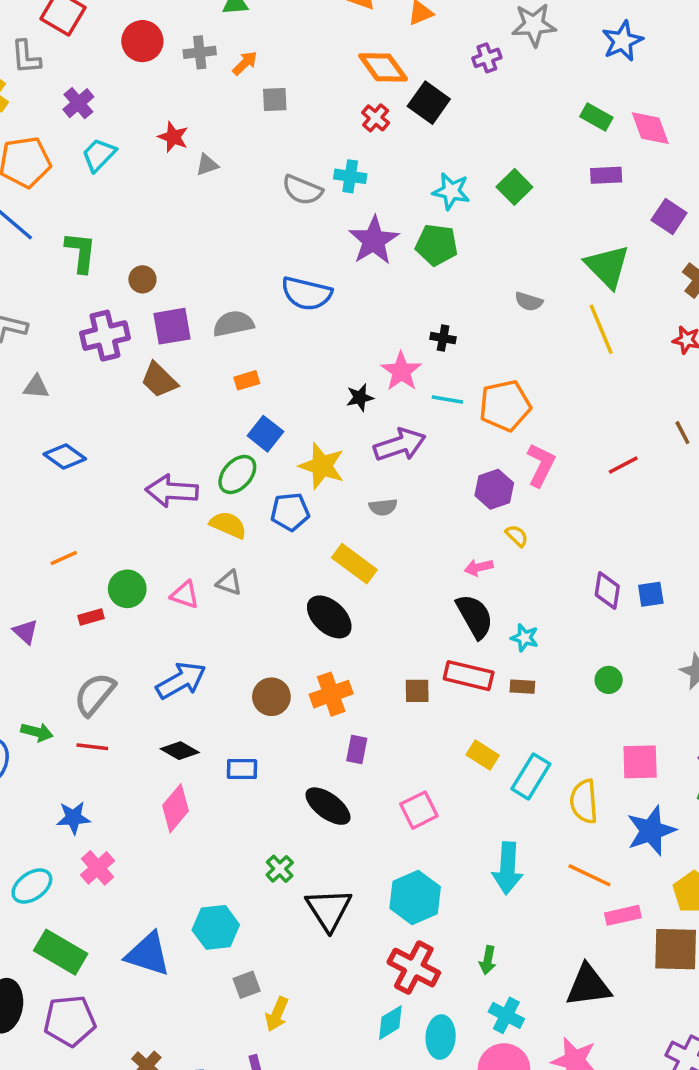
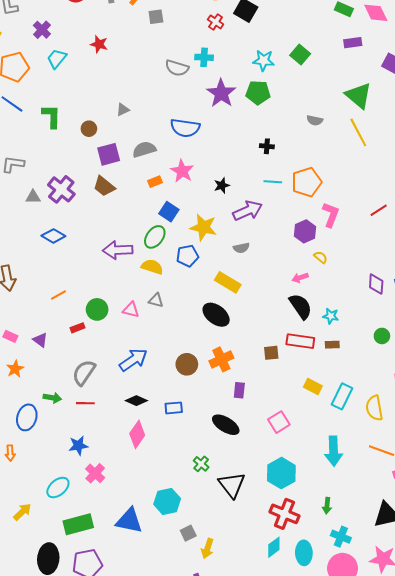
gray triangle: (207, 165) -> (123, 110), moved
purple cross: (105, 336) -> (61, 189), moved, turned -32
pink star: (401, 371) -> (182, 171), moved
green rectangle: (61, 952) -> (78, 524), turned -40

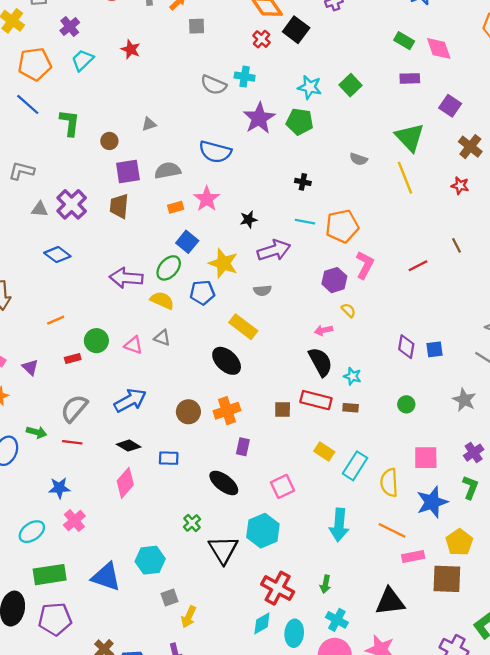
brown trapezoid: (104, 186) -> (119, 206), turned 50
cyan hexagon: (281, 473) -> (263, 531), moved

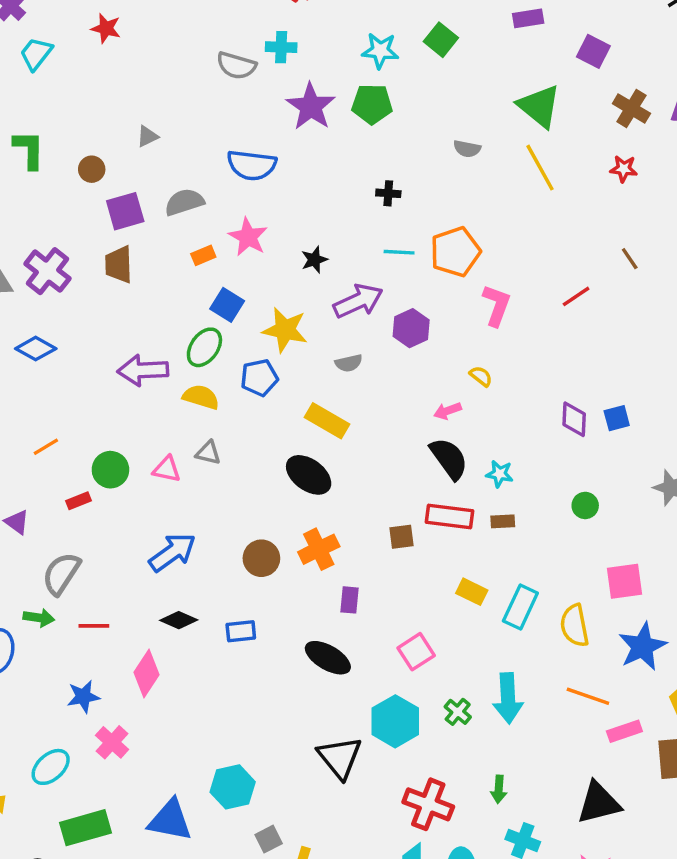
purple hexagon: (334, 280) -> (411, 328), moved
gray semicircle: (74, 408) -> (61, 574), moved
pink diamond: (125, 483) -> (147, 673), moved
green cross: (192, 523) -> (458, 712), moved

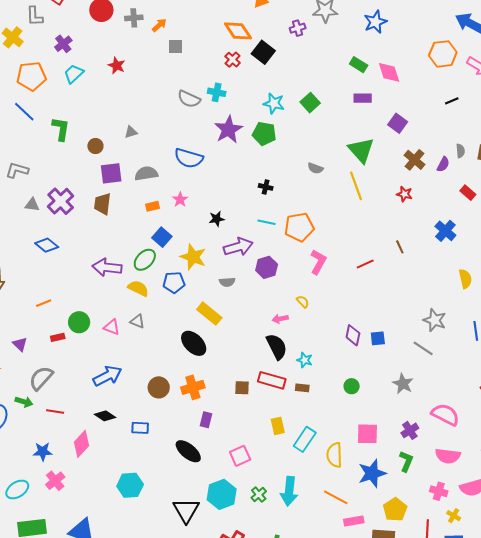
pink star: (248, 237) -> (180, 200), size x0.7
yellow rectangle: (472, 592) -> (278, 426), turned 42
cyan hexagon: (233, 787) -> (130, 485), moved

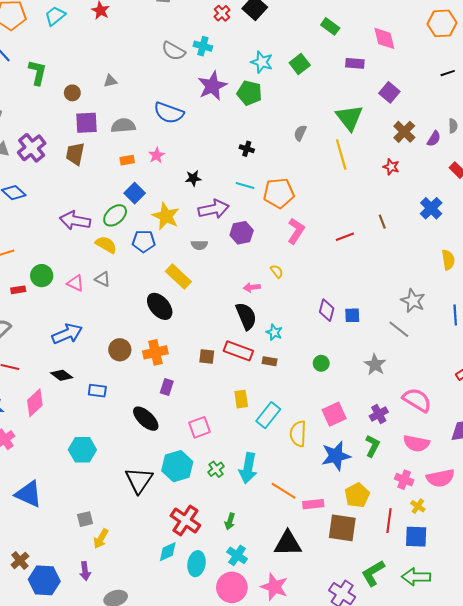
green rectangle: (359, 65) -> (330, 26), moved
gray semicircle: (315, 168) -> (300, 133), turned 91
pink square: (367, 434) -> (334, 414), turned -30
orange line: (336, 497) -> (284, 491), moved

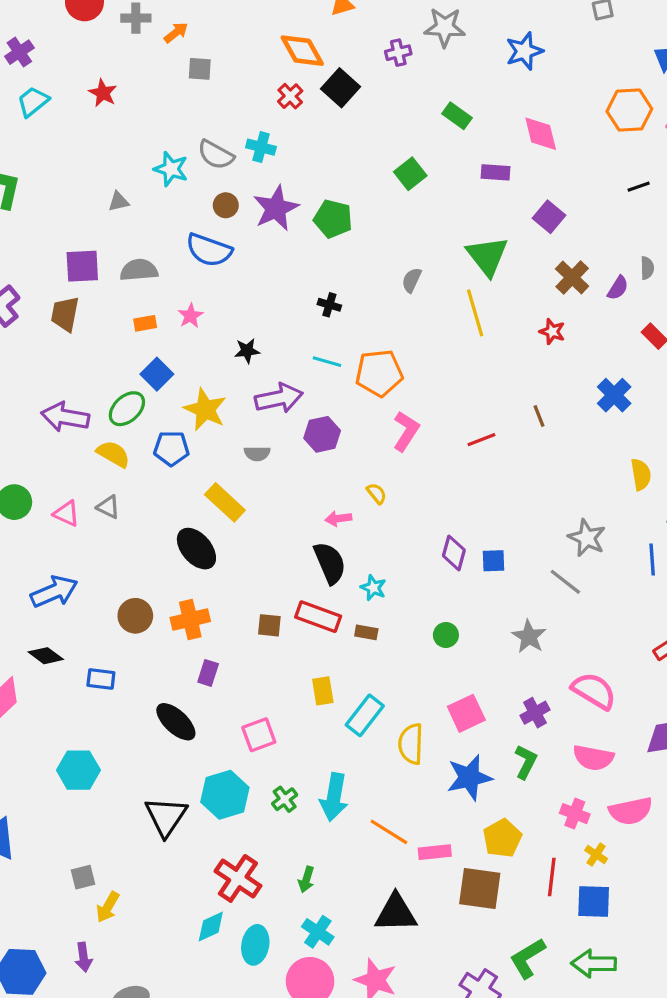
cyan star: (262, 62) -> (171, 169), moved
brown circle: (72, 93) -> (226, 205), moved

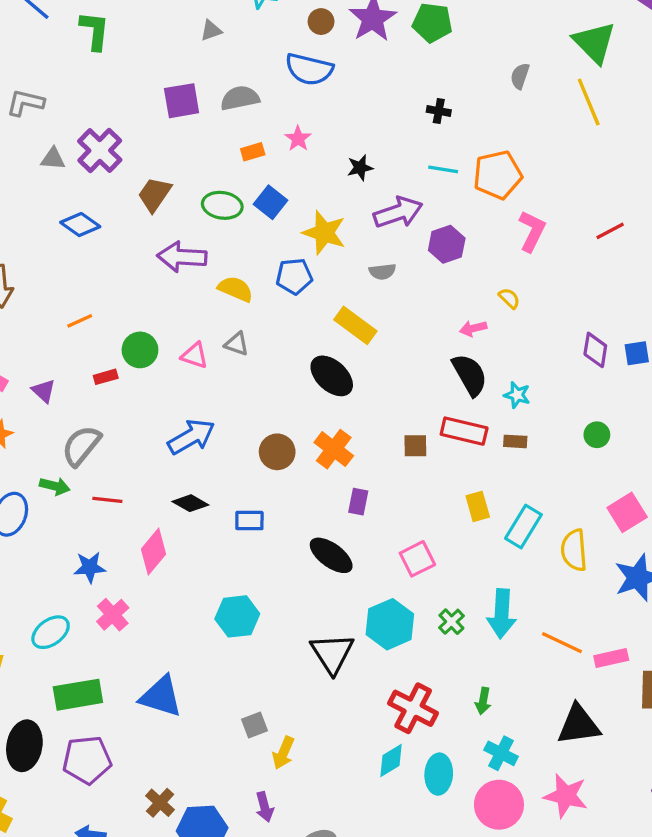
brown trapezoid: (65, 314) -> (155, 194), moved, turned 30
green ellipse: (127, 409) -> (222, 205), moved, turned 57
orange cross: (190, 619) -> (334, 449), turned -33

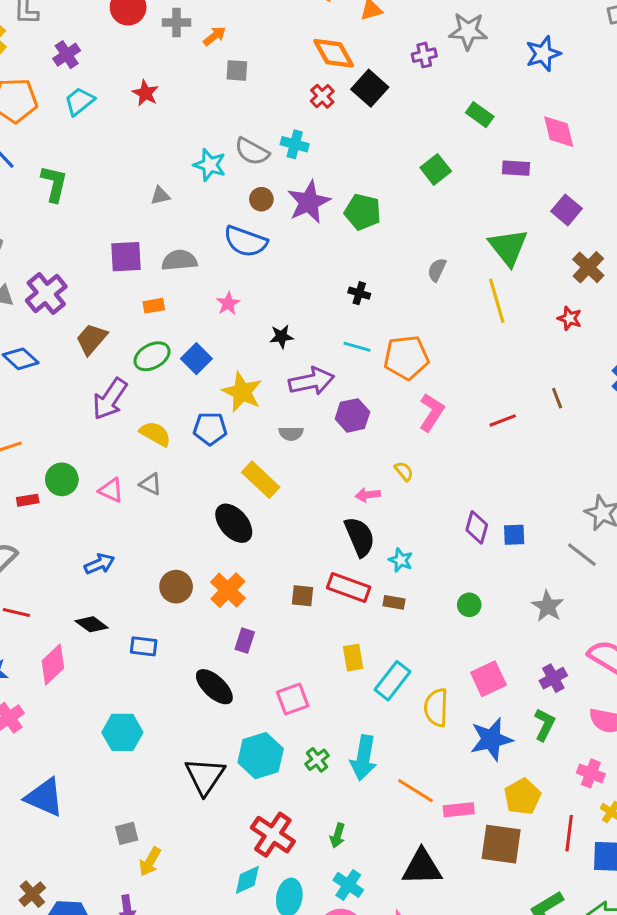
orange rectangle: (253, 152) -> (154, 306), moved
green ellipse: (222, 205) -> (152, 356), turned -44
purple arrow: (182, 257) -> (110, 399), turned -66
blue arrow: (191, 437) -> (99, 564), size x0.7

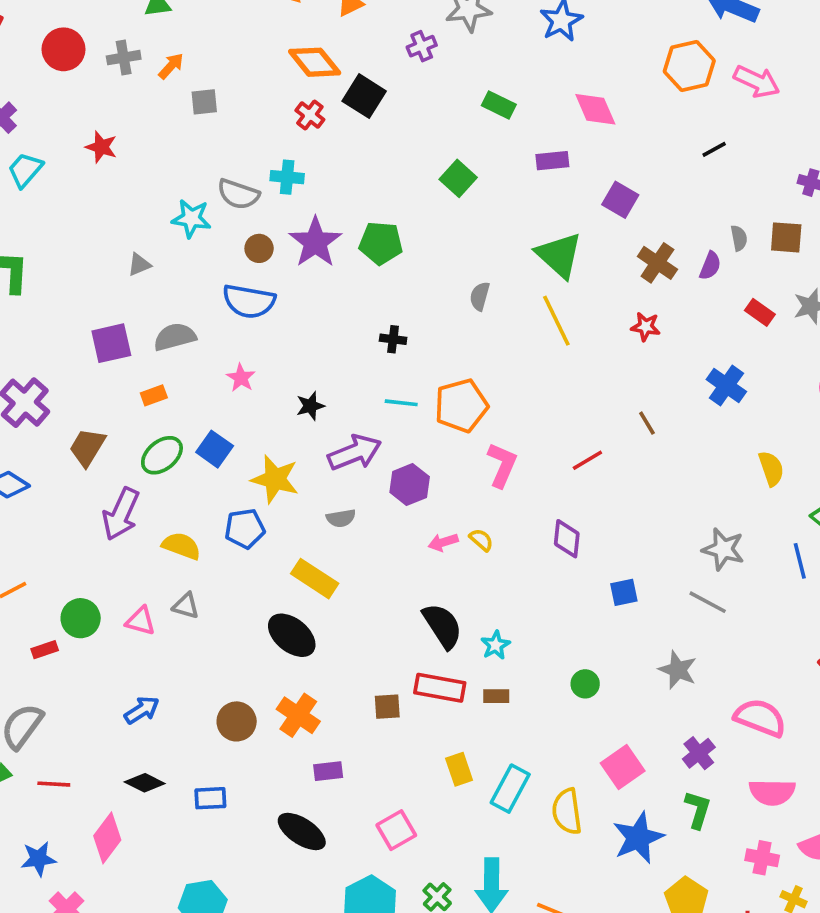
pink arrow: (368, 495) -> (443, 542), moved
purple diamond: (477, 527) -> (567, 539), moved
cyan star: (401, 560) -> (495, 645), turned 30
purple rectangle: (245, 641) -> (328, 771), turned 75

